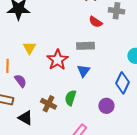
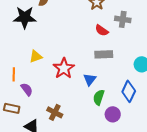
gray rectangle: (85, 46) -> (104, 54), moved
yellow triangle: (29, 48) -> (36, 56), turned 40
green semicircle: (70, 98) -> (99, 97), moved

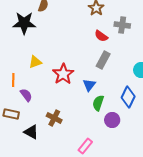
gray rectangle: (104, 54) -> (103, 60), turned -60

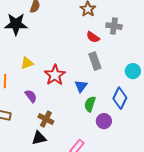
gray rectangle: (103, 60) -> (95, 61), turned -48
purple semicircle: (26, 95) -> (31, 96), moved
black triangle: (31, 132) -> (39, 138), moved, turned -42

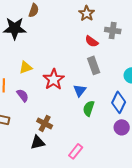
purple semicircle: (31, 96) -> (23, 95), moved
purple circle: (104, 121) -> (122, 127), moved

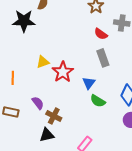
yellow triangle: (26, 67) -> (43, 62), moved
purple semicircle: (23, 95) -> (38, 103), moved
green semicircle: (89, 108) -> (98, 101), turned -77

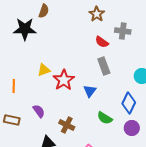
green semicircle: (98, 101) -> (105, 118), moved
brown cross: (54, 116) -> (67, 125), moved

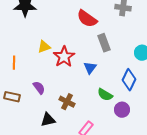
red semicircle: (102, 42) -> (87, 19), moved, size x1.5
purple circle: (132, 128) -> (122, 110), moved

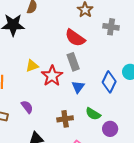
gray rectangle: (104, 43) -> (73, 62), moved
blue diamond: (129, 80) -> (109, 82), moved
brown cross: (67, 102) -> (65, 119), moved, turned -35

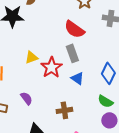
blue triangle: (78, 87) -> (77, 78), turned -32
green semicircle: (93, 114) -> (105, 101), moved

